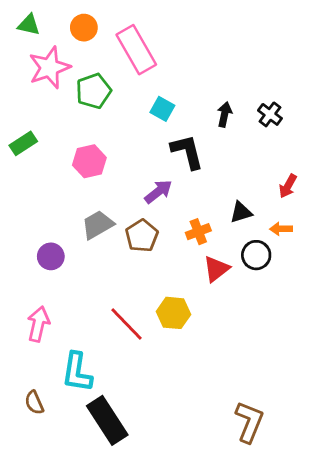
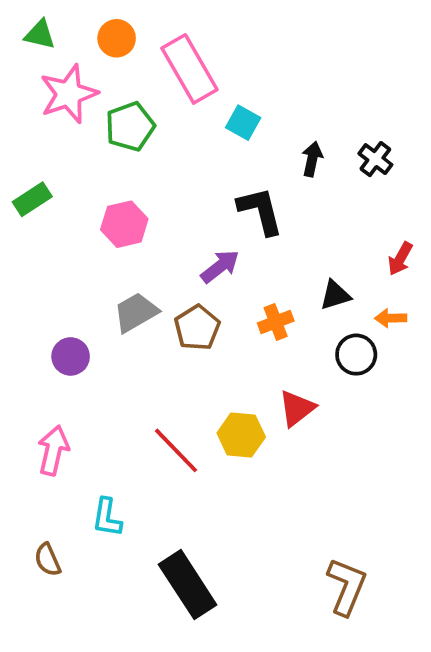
cyan square: (162, 109) -> (243, 123), moved
red triangle: (216, 269) -> (297, 408), moved
cyan L-shape: (77, 372) -> (107, 517), size x0.7
black rectangle: (107, 420) -> (188, 585), moved

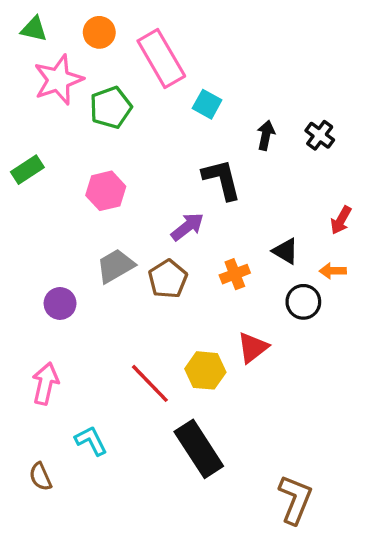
black triangle: (335, 295) -> (285, 251), turned 48
cyan L-shape: (107, 517) -> (91, 441), turned 144
black rectangle: (188, 585) -> (199, 449), moved

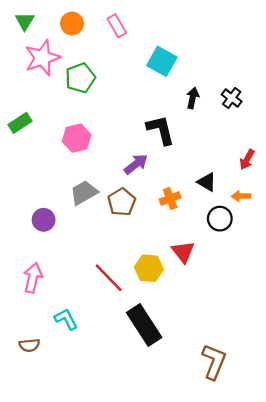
green triangle: (34, 29) -> (25, 21), turned 48
pink rectangle: (161, 59) -> (117, 26), moved, size x0.6
cyan square: (207, 104) -> (162, 61), moved, size x1.4
red triangle: (253, 348) -> (183, 252), turned -30
brown semicircle: (40, 477) -> (29, 345), turned -72

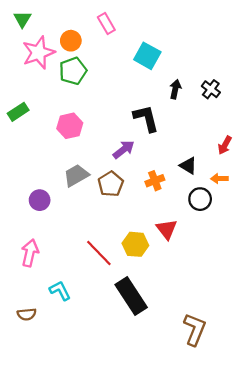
orange circle: (72, 23) -> (71, 41), moved

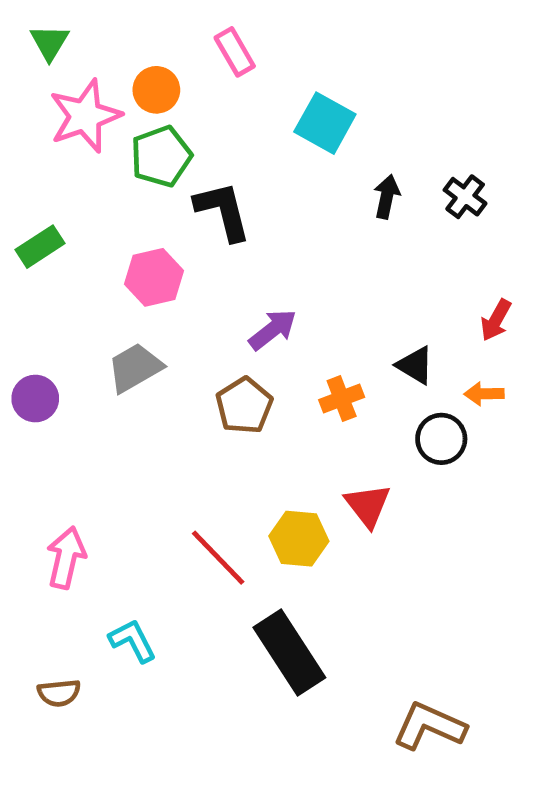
black L-shape: (146, 118) -> (223, 211), moved
gray trapezoid: (76, 175) -> (135, 368), moved
purple circle: (40, 200) -> (35, 399), moved
brown L-shape: (195, 329) -> (429, 726), turned -88

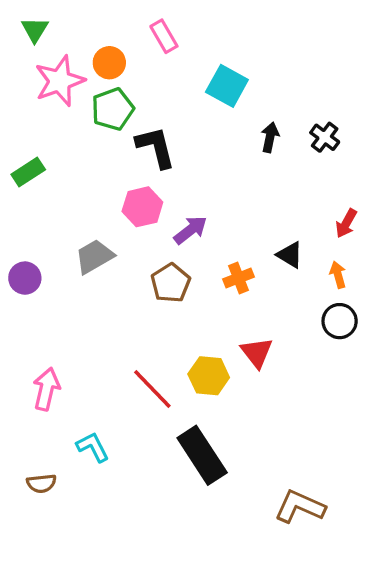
pink hexagon: (154, 277) -> (142, 207), moved
orange arrow: (484, 394) -> (338, 275), turned 75
black circle: (441, 439) -> (340, 321), moved

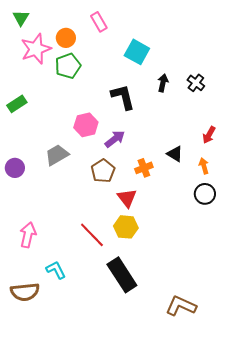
black L-shape: (156, 147) -> (123, 97), moved
red triangle: (257, 353) -> (127, 198), moved
brown semicircle: (41, 483) -> (25, 292), size x1.6

